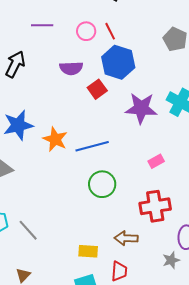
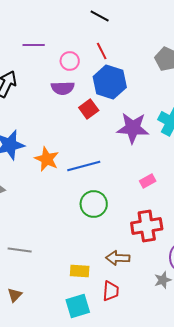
pink circle: (86, 31) -> (70, 61), moved
gray line: (28, 230) -> (20, 250), turned -40

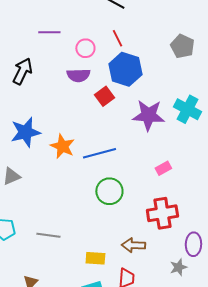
gray line: (20, 250) -> (48, 235), moved

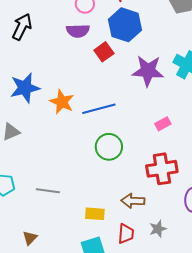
gray star: (178, 267) -> (158, 229), moved

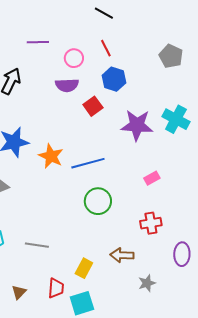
blue hexagon: (125, 25) -> (114, 79), size x0.7
red cross: (162, 169) -> (151, 223), size x0.7
yellow rectangle: (95, 214) -> (84, 268), turned -66
red trapezoid: (126, 234) -> (56, 288), moved

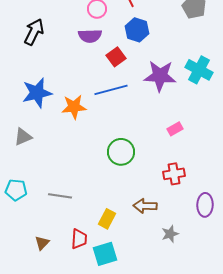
orange star: (51, 156) -> (74, 107), turned -30
blue line: (88, 163) -> (111, 90), moved

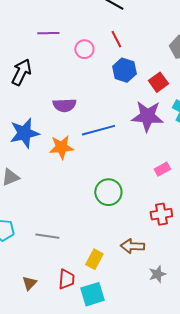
purple semicircle: (90, 36) -> (64, 105), moved
red square: (116, 57) -> (158, 82), moved

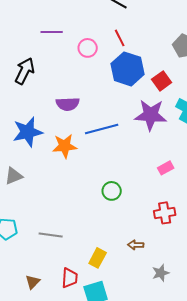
blue hexagon: (124, 70) -> (128, 69), size x1.4
green circle: (108, 192) -> (112, 191), size x0.7
brown arrow: (132, 246) -> (136, 245), size x0.7

